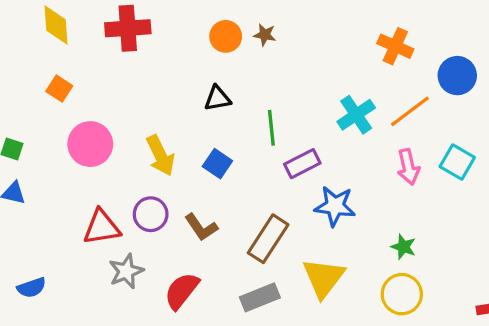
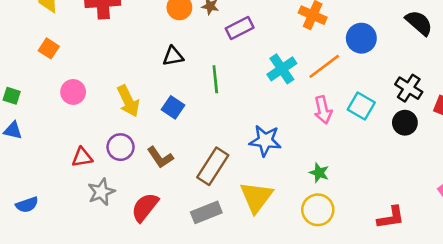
pink circle: (90, 144) -> (73, 92), size x0.7
purple rectangle: (302, 164) -> (240, 28), moved
red triangle: (102, 227) -> (82, 157), size x0.7

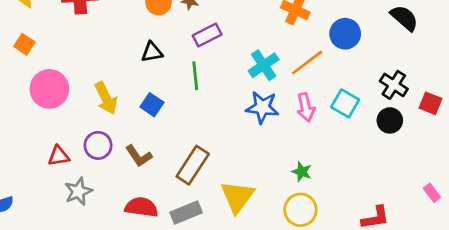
purple rectangle: (240, 28) -> (207, 35), moved
pink circle: (73, 92) -> (49, 89), size x1.5
blue star: (265, 141) -> (262, 107), moved
red semicircle: (145, 207) -> (141, 207), moved, turned 60

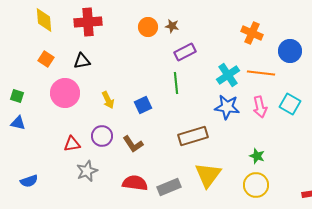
black triangle: (152, 52) -> (82, 61), moved
orange line: (307, 63) -> (261, 73), turned 44
yellow arrow: (106, 98) -> (108, 100), size x0.7
blue square: (152, 105) -> (143, 105), turned 30
brown rectangle: (193, 165) -> (193, 136), moved, turned 40

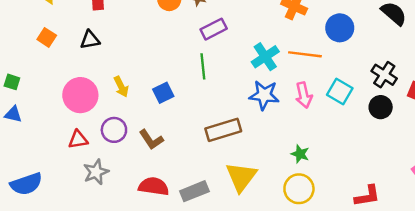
pink circle: (65, 93) -> (80, 95), moved
blue semicircle: (29, 181) -> (26, 184), size x1.5

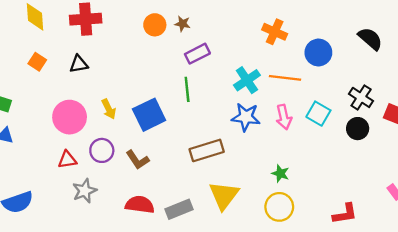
blue square: (163, 93) -> (149, 115), size x1.6

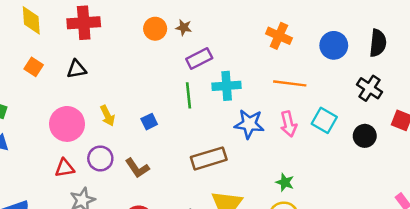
black semicircle: (370, 39) -> (378, 43), turned 55
blue circle: (318, 53) -> (334, 45), moved
cyan cross: (247, 80) -> (227, 86), moved, turned 30
black cross: (361, 97) -> (369, 88), moved
blue square: (149, 115) -> (149, 122), size x0.5

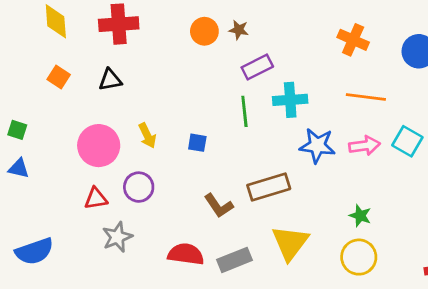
blue square: (149, 122) -> (197, 143), turned 35
pink arrow: (289, 124) -> (364, 146), turned -85
brown L-shape: (137, 168) -> (219, 206), moved

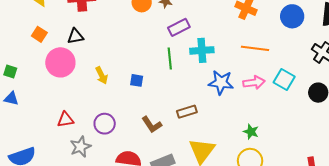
pink circle: (99, 146) -> (60, 62), moved
purple circle: (139, 187) -> (105, 124), moved
brown rectangle: (269, 187) -> (187, 112), size x0.7

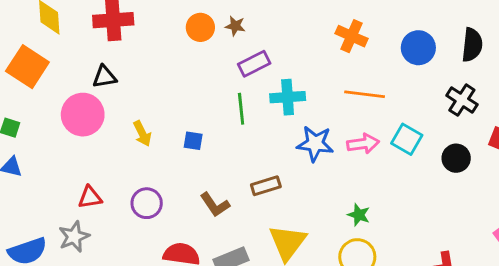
orange square: (39, 34) -> (27, 67), moved, size x1.8
gray star: (80, 147) -> (74, 237), moved

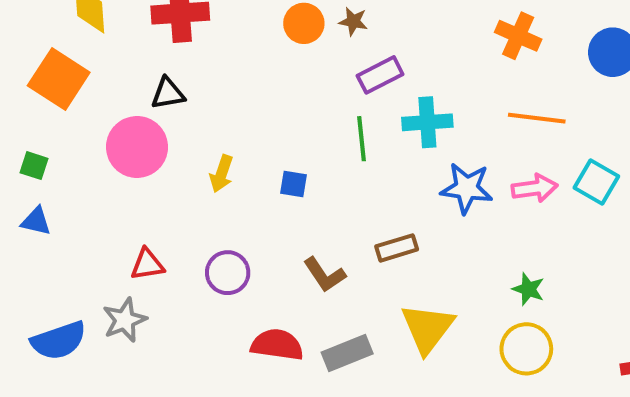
yellow arrow: (142, 133) -> (221, 174), turned 45

